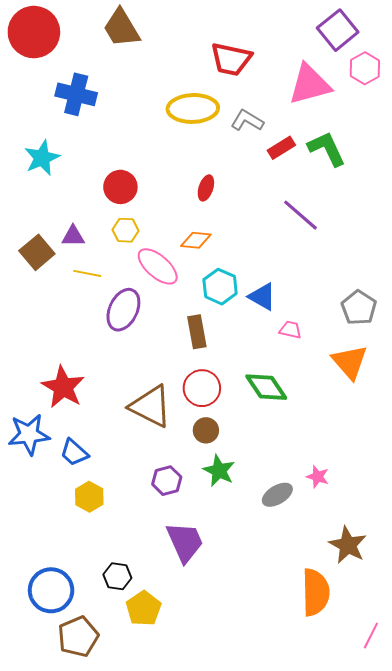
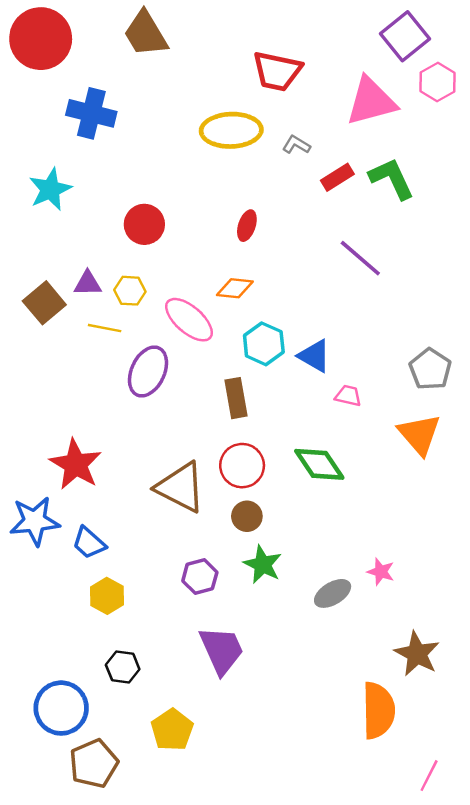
gray L-shape: (247, 121) -> (296, 145), size x0.7
yellow hexagon: (125, 230) -> (130, 291), moved
black hexagon: (117, 576) -> (123, 667), moved
pink line: (371, 636) -> (429, 776), moved

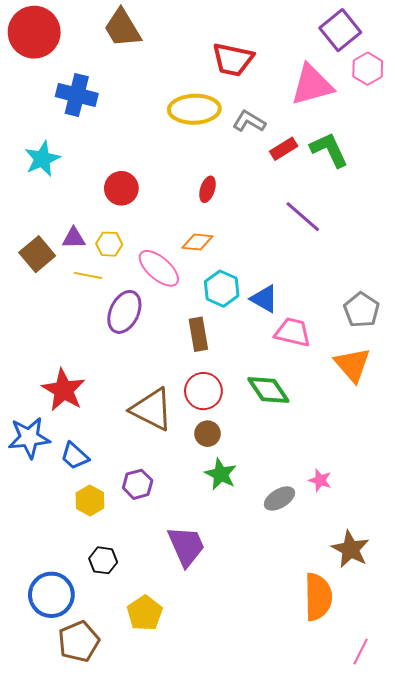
gray L-shape: (296, 145) -> (249, 121), size x1.4
pink trapezoid: (348, 396) -> (293, 332), size x1.6
purple hexagon: (200, 577) -> (138, 484), moved

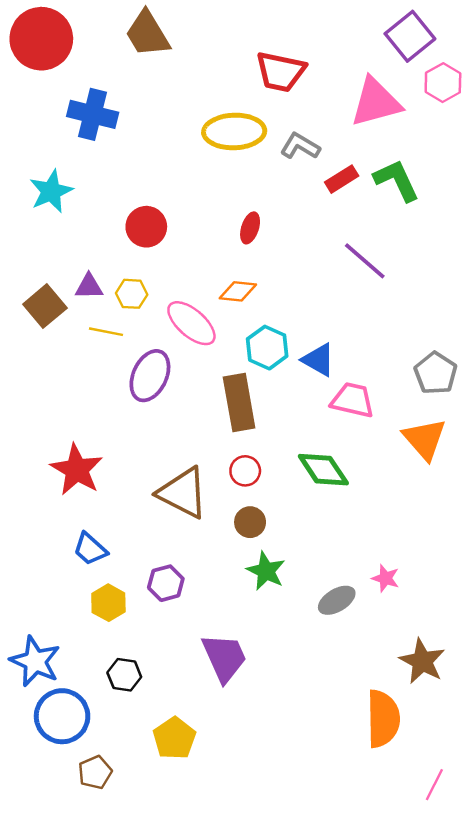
brown rectangle: (198, 334) -> (239, 402), size x1.4
red circle: (203, 391) -> (245, 471), size x0.7
blue star: (29, 438) -> (35, 661), moved, turned 30
brown pentagon: (79, 641) -> (95, 772), size x0.7

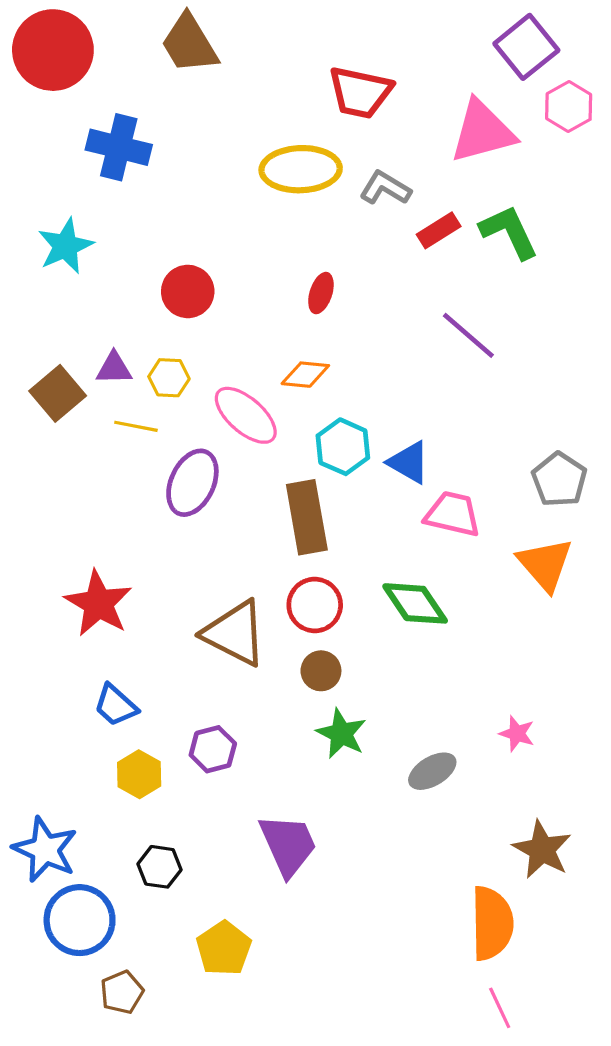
red circle: (245, 471) -> (315, 605), size x1.4
pink star: (386, 578) -> (517, 734), moved
pink line: (434, 785) -> (500, 1008), moved, turned -52

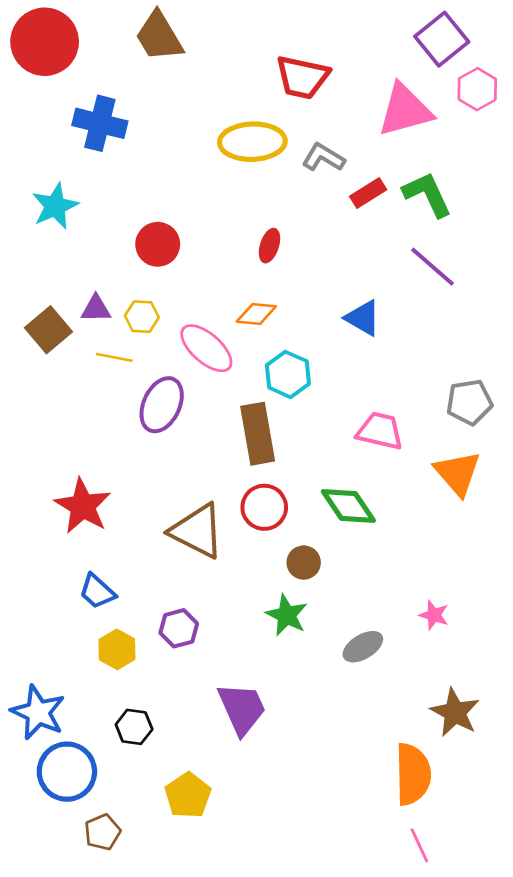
purple line: (468, 335) -> (433, 267), moved
blue triangle: (409, 462) -> (363, 318), moved
gray pentagon: (559, 480) -> (469, 402), turned 30
brown circle: (321, 671) -> (304, 563), moved

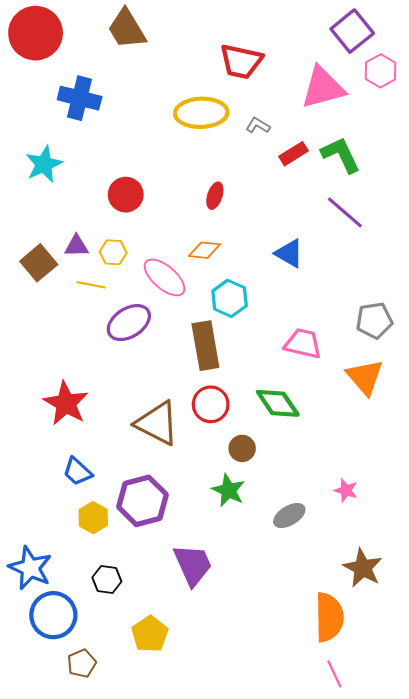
gray L-shape: (323, 157) -> (258, 125), size x0.7
purple ellipse: (162, 405) -> (129, 323), turned 33
purple hexagon: (179, 628) -> (142, 501), size x1.6

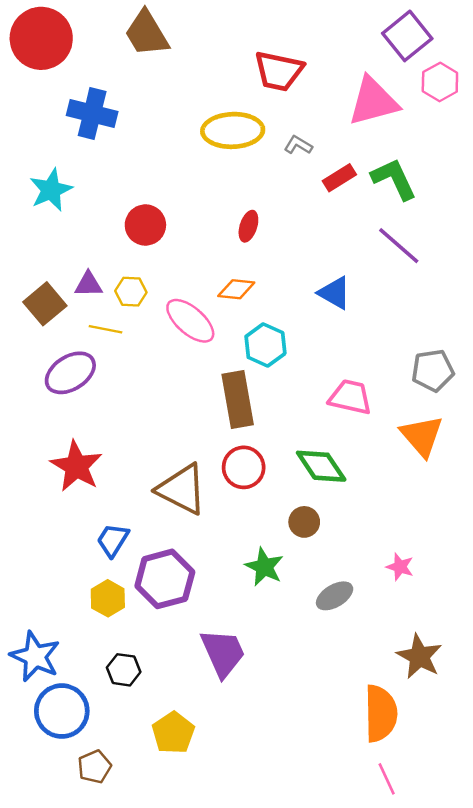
purple ellipse: (129, 323) -> (70, 373), moved
brown circle: (242, 448) -> (304, 522), moved
blue trapezoid: (77, 471) -> (113, 540), moved, turned 80

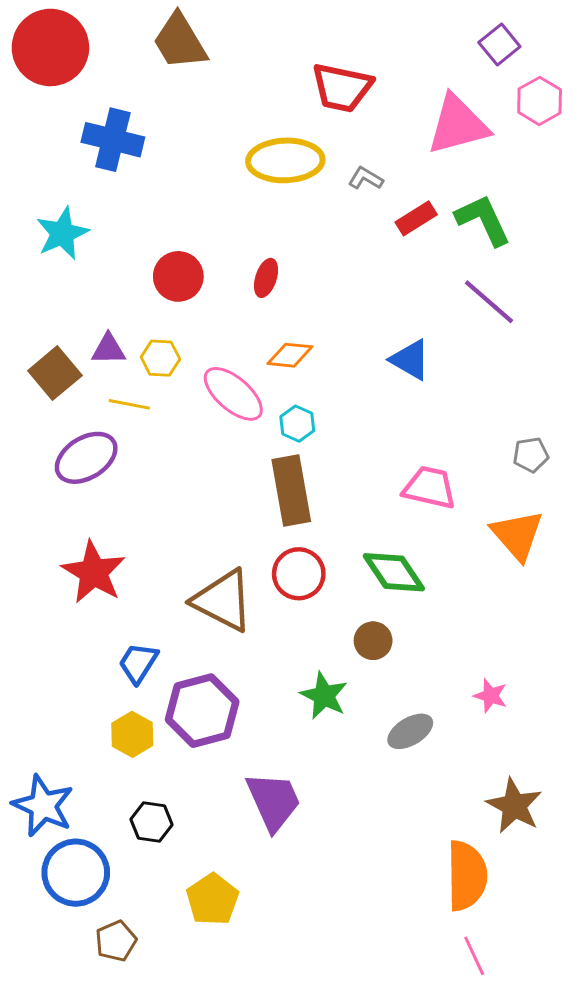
purple square: (407, 36) -> (499, 45), size x0.7
red ellipse: (248, 226) -> (266, 278), moved
cyan hexagon: (265, 345) -> (297, 424), moved, size x0.7
gray pentagon: (433, 370) -> (531, 455), size x0.7

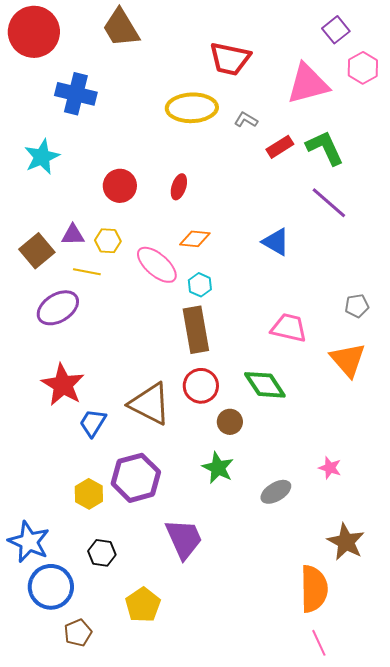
brown circle: (373, 641) -> (230, 422), moved
blue trapezoid: (138, 663) -> (93, 423), moved

